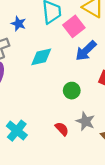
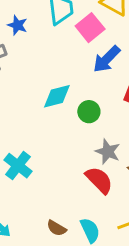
cyan diamond: (41, 57) -> (57, 96), moved
red semicircle: (62, 129) -> (99, 180), moved, size x1.5

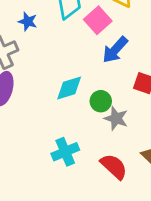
gray star: (108, 152) -> (116, 118), moved
cyan cross: (18, 166) -> (65, 152), moved, turned 32

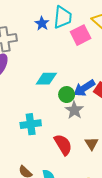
blue star: (28, 22) -> (42, 23), moved
blue arrow: (115, 50) -> (84, 88), moved

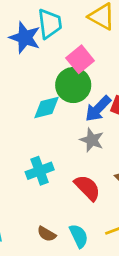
blue star: (42, 23) -> (25, 38), size x1.6
pink square: (81, 35) -> (80, 59), moved
green circle: (67, 95) -> (73, 85), moved, size x1.6

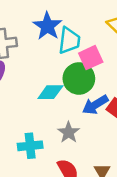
cyan trapezoid: (50, 24) -> (69, 41), moved
gray star: (92, 140) -> (69, 132), moved

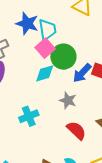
pink square: (91, 58) -> (45, 48), moved
cyan cross: (30, 146) -> (29, 116), moved

